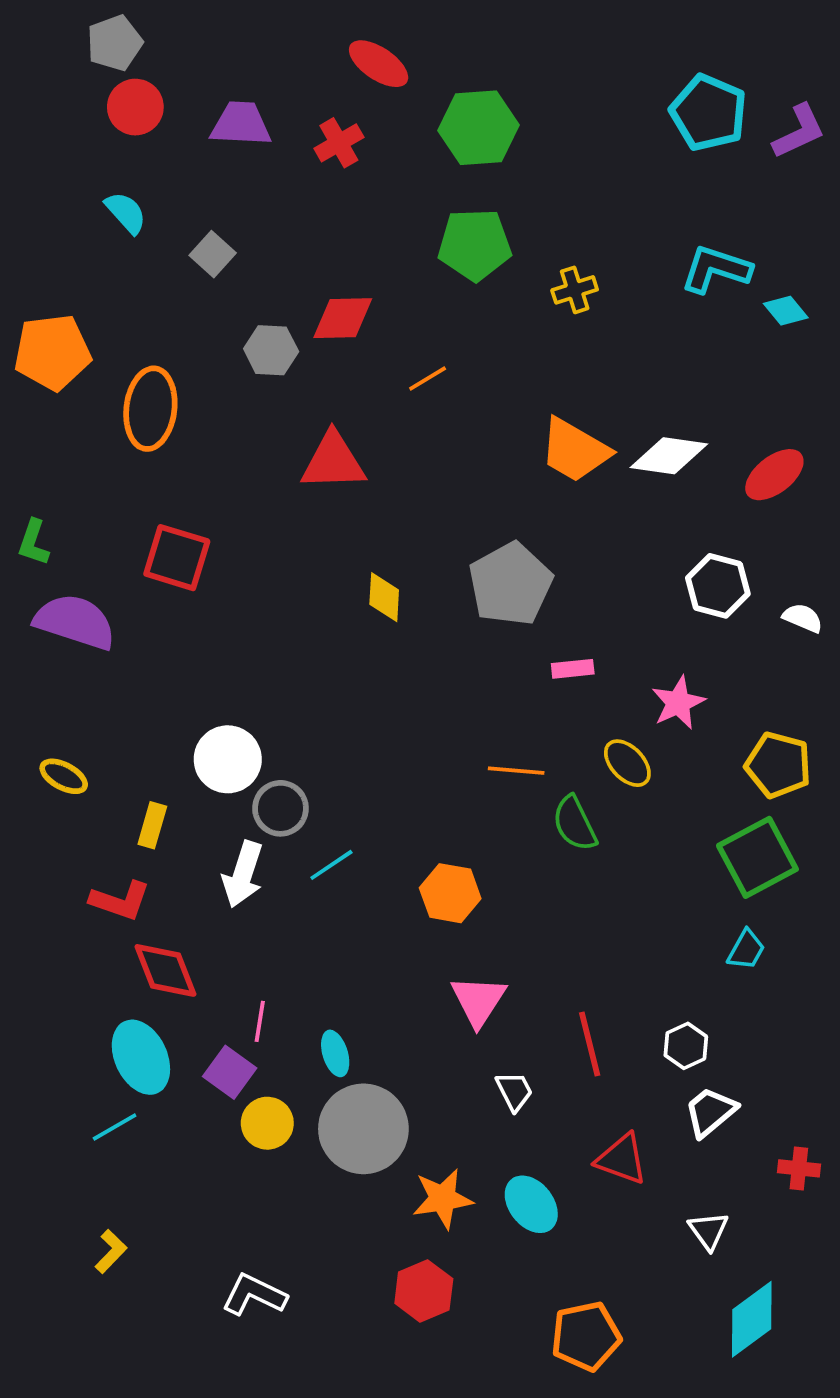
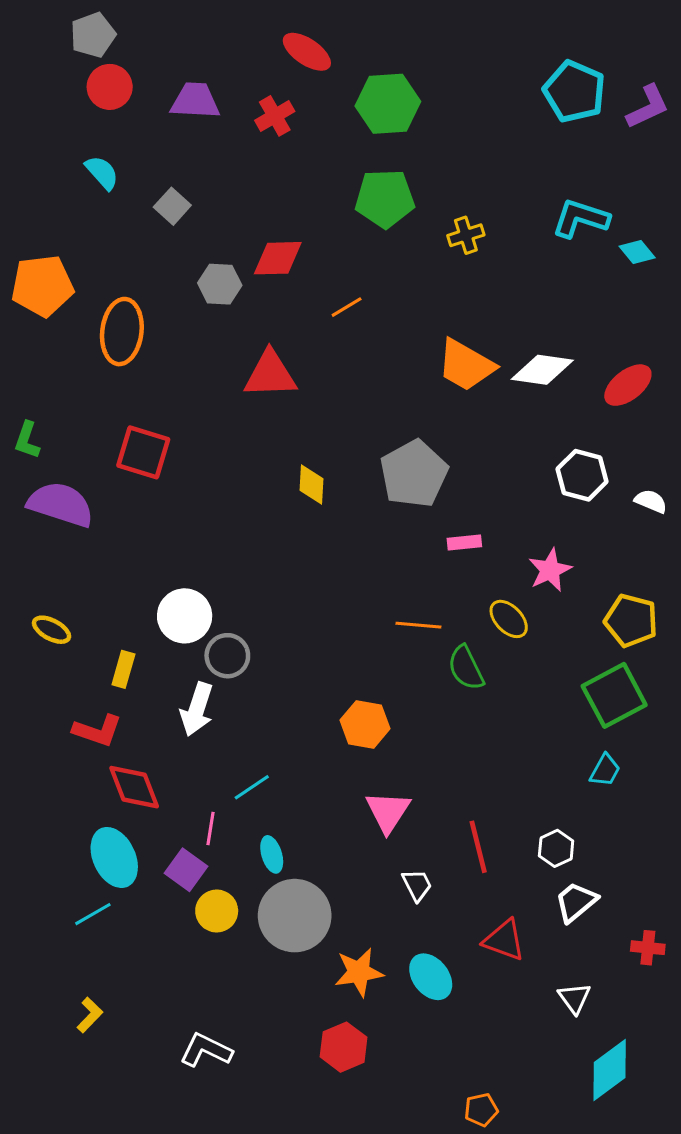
cyan line: (331, 865) -> (252, 787), moved
orange pentagon: (586, 1336) -> (481, 1110), moved, size x0.6

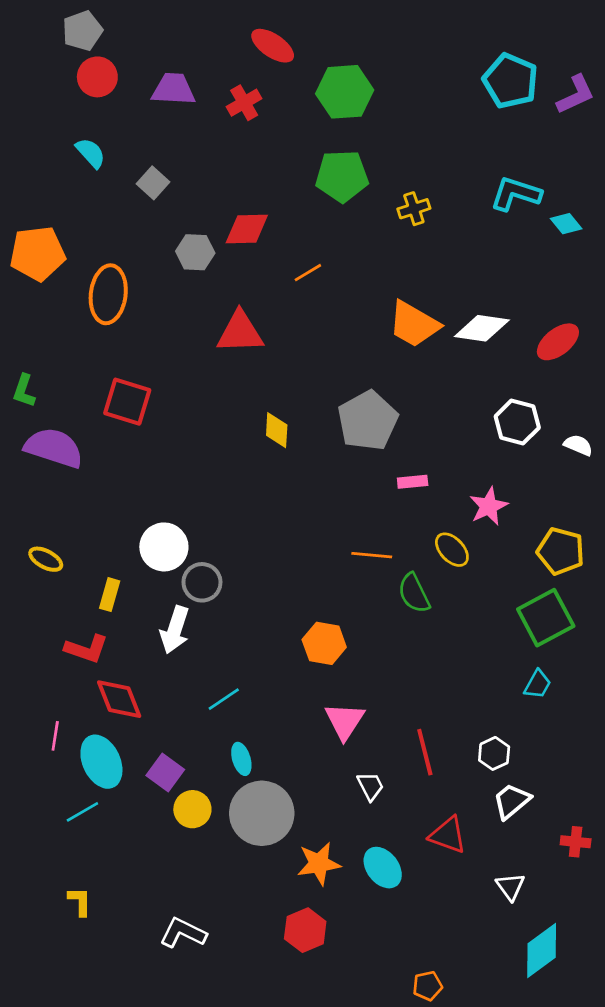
pink line: (211, 828) -> (55, 736), moved
yellow L-shape: (90, 1015) -> (80, 902), turned -44

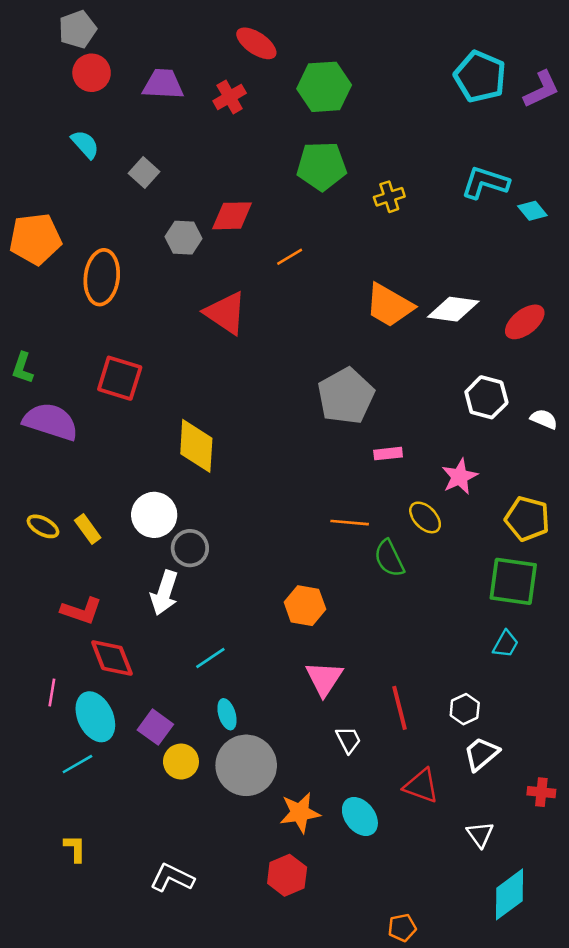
red triangle: (240, 332) -> (226, 313), turned 36
yellow diamond: (277, 430) -> (196, 446), moved, size x1.6
yellow rectangle: (110, 595) -> (88, 529), moved, turned -52
green square: (546, 618) -> (513, 581), turned 36

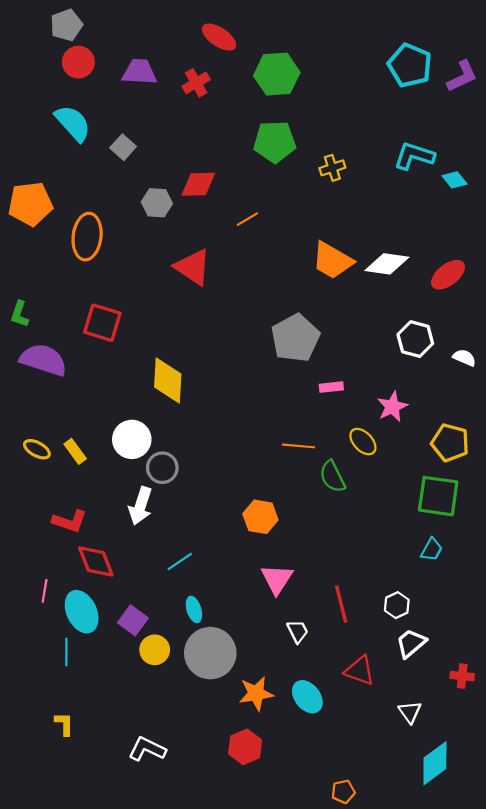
cyan semicircle: (85, 144) -> (73, 123), size x1.5
cyan line: (77, 764) -> (66, 652), turned -60

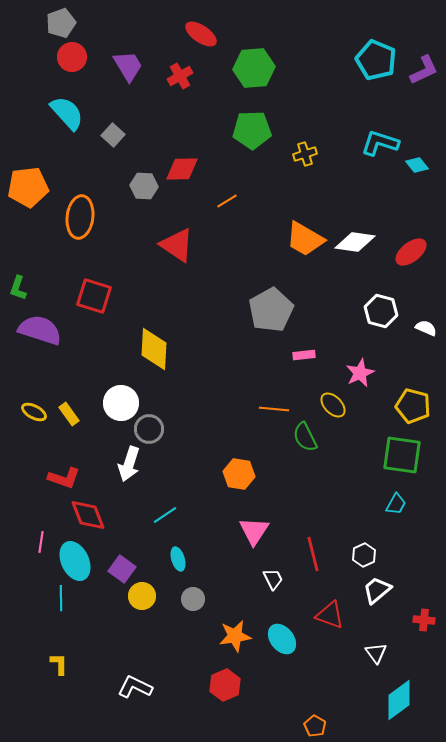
purple trapezoid: (139, 72) -> (128, 66), turned 56
gray circle: (210, 653) -> (193, 599), size x0.5
orange pentagon: (343, 792) -> (315, 726), turned -30

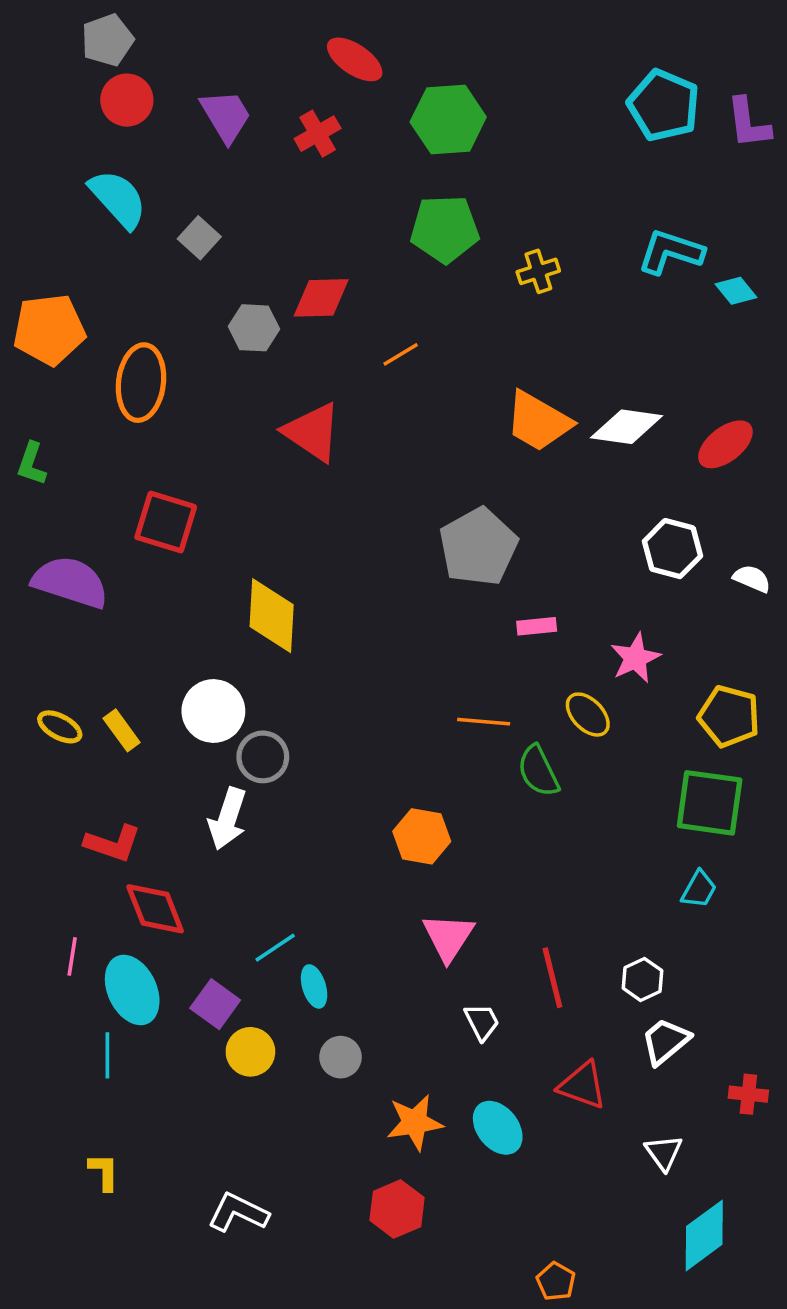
purple L-shape: (424, 70) -> (748, 123), turned 108
green L-shape: (18, 288) -> (32, 464), moved
cyan line: (165, 515) -> (275, 948), moved

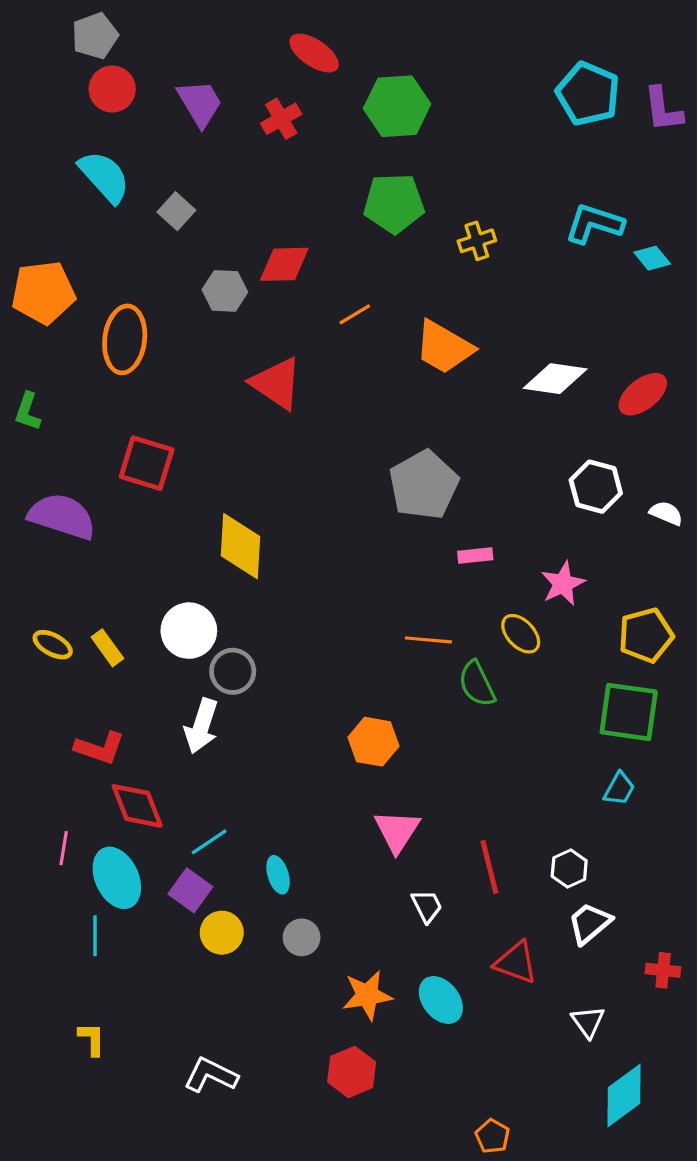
orange trapezoid: (538, 421) -> (444, 347), moved
yellow pentagon: (729, 716) -> (646, 635), turned -30
cyan line: (275, 948) -> (209, 842), moved

